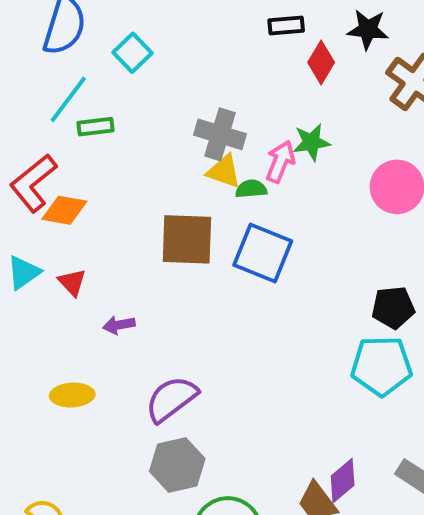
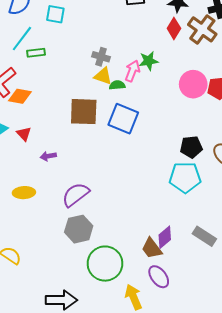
cyan square: (132, 53) -> (55, 14), turned -36
red diamond: (321, 62) -> (174, 28), moved
gray cross: (220, 134) -> (101, 57), size x0.7

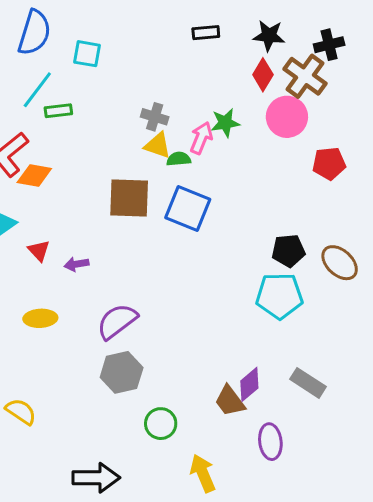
pink circle: (193, 84) -> (287, 117), moved
red triangle: (24, 134) -> (39, 251), moved
green circle: (105, 264) -> (161, 424), size x0.6
purple ellipse: (159, 277) -> (270, 442), moved, turned 30

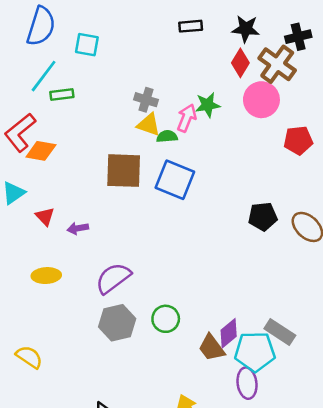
cyan pentagon: (279, 296) -> (255, 352), moved
green circle: (161, 424) -> (166, 319), moved

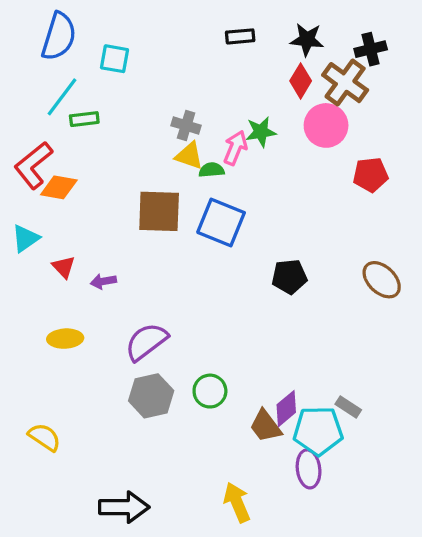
black pentagon: (263, 216) -> (289, 277), moved
gray rectangle: (280, 332) -> (348, 407), size x0.7

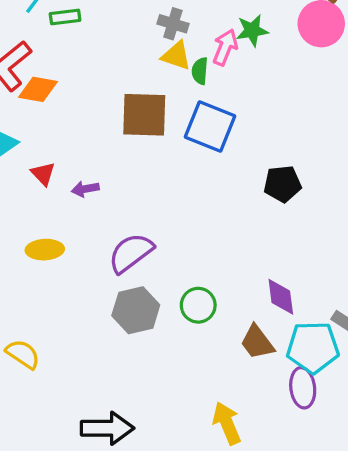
green semicircle: (212, 170) -> (200, 71), turned -80
purple diamond: (286, 409) -> (281, 297), moved, turned -57

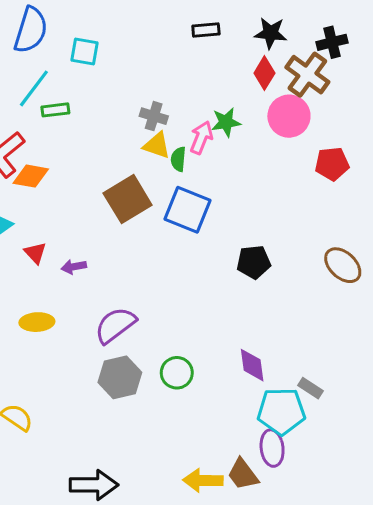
brown square: (144, 115) -> (128, 199), turned -33
brown trapezoid: (257, 342) -> (243, 474), moved
yellow arrow: (227, 423) -> (203, 480), turned -66

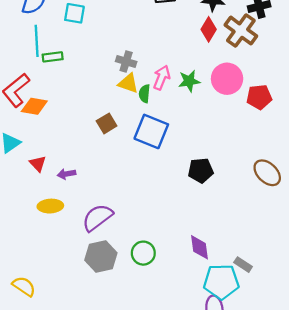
cyan line: (34, 88) -> (37, 41), turned -40
pink circle: (289, 116) -> (227, 79), moved
green star: (226, 122) -> (189, 81), moved
brown square: (128, 199) -> (107, 123), size x0.6
yellow ellipse: (37, 322) -> (50, 206), moved

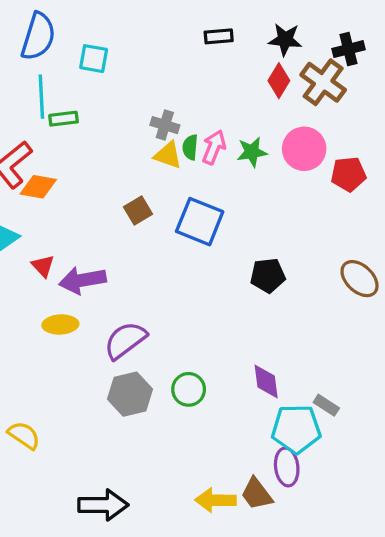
green semicircle: (144, 94) -> (190, 147), moved
purple arrow: (66, 174) -> (83, 280), size x1.8

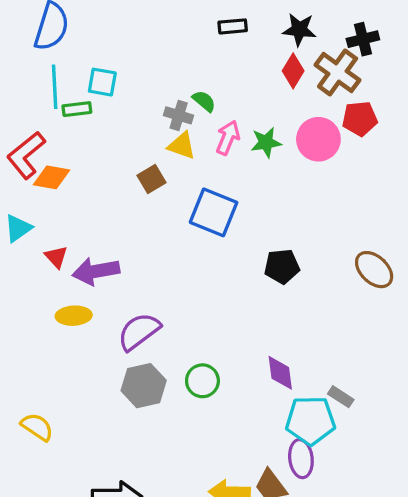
cyan square: (94, 59) -> (102, 82), moved
green semicircle: (190, 147) -> (204, 101), moved, turned 125
red pentagon: (348, 174) -> (360, 119), moved
brown square: (138, 211) -> (152, 179), moved

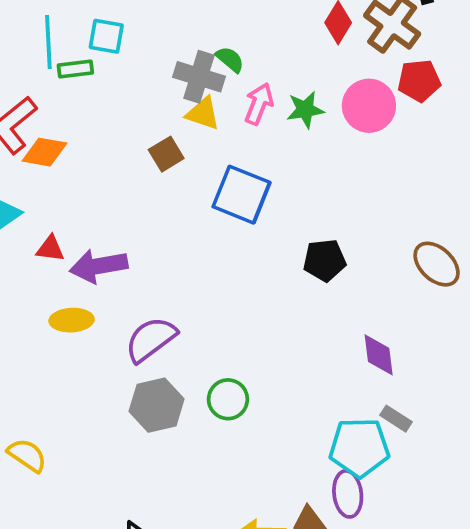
gray cross: (179, 115) -> (199, 77), size x1.4
red triangle: (56, 257) -> (50, 249), turned -40
purple diamond: (280, 373) -> (379, 355), moved

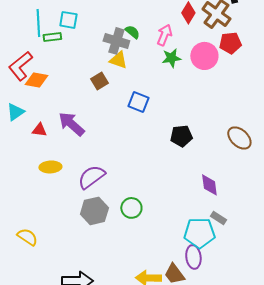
pink arrow: (259, 104) -> (164, 35), moved
blue square: (241, 195) -> (138, 102), size x0.7
purple arrow: (99, 266) -> (71, 124), moved, turned 52

